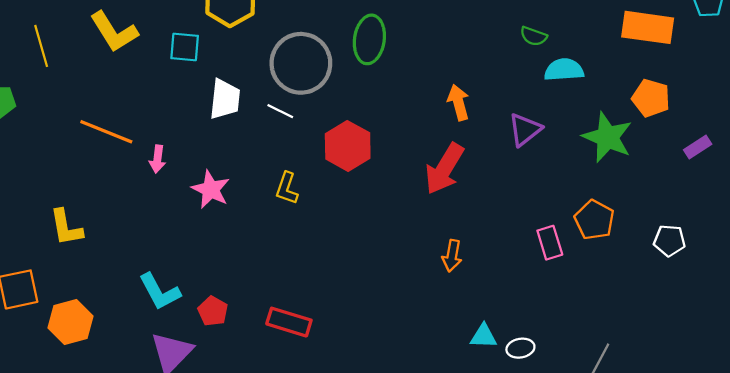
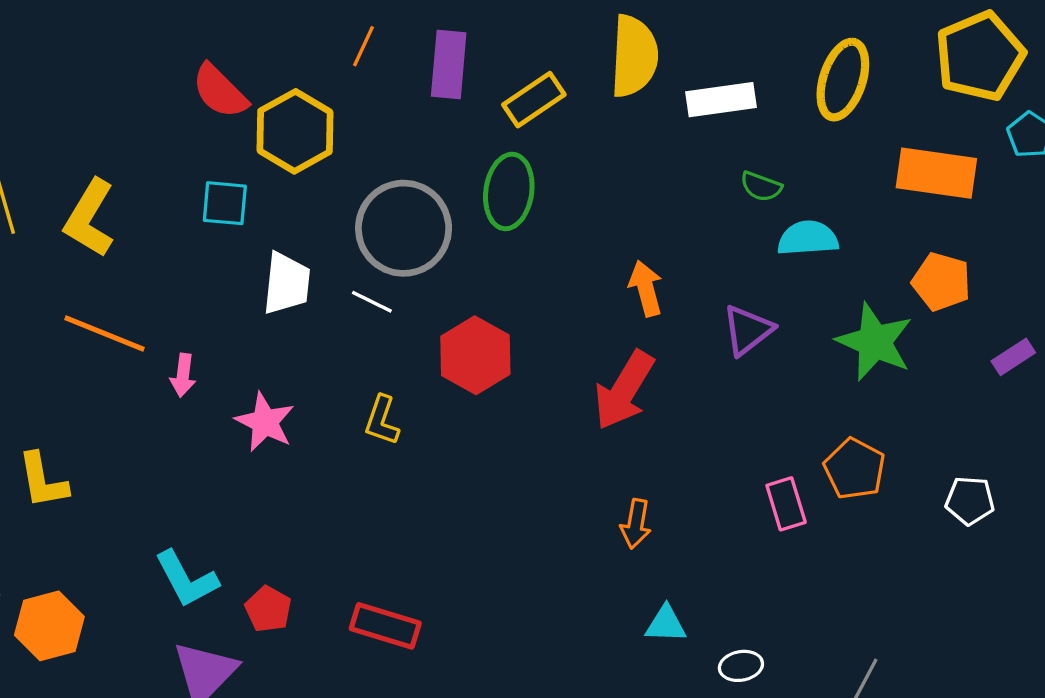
yellow L-shape: (114, 32) -> (89, 218), moved, turned 63
cyan triangle: (484, 336) -> (666, 624), moved

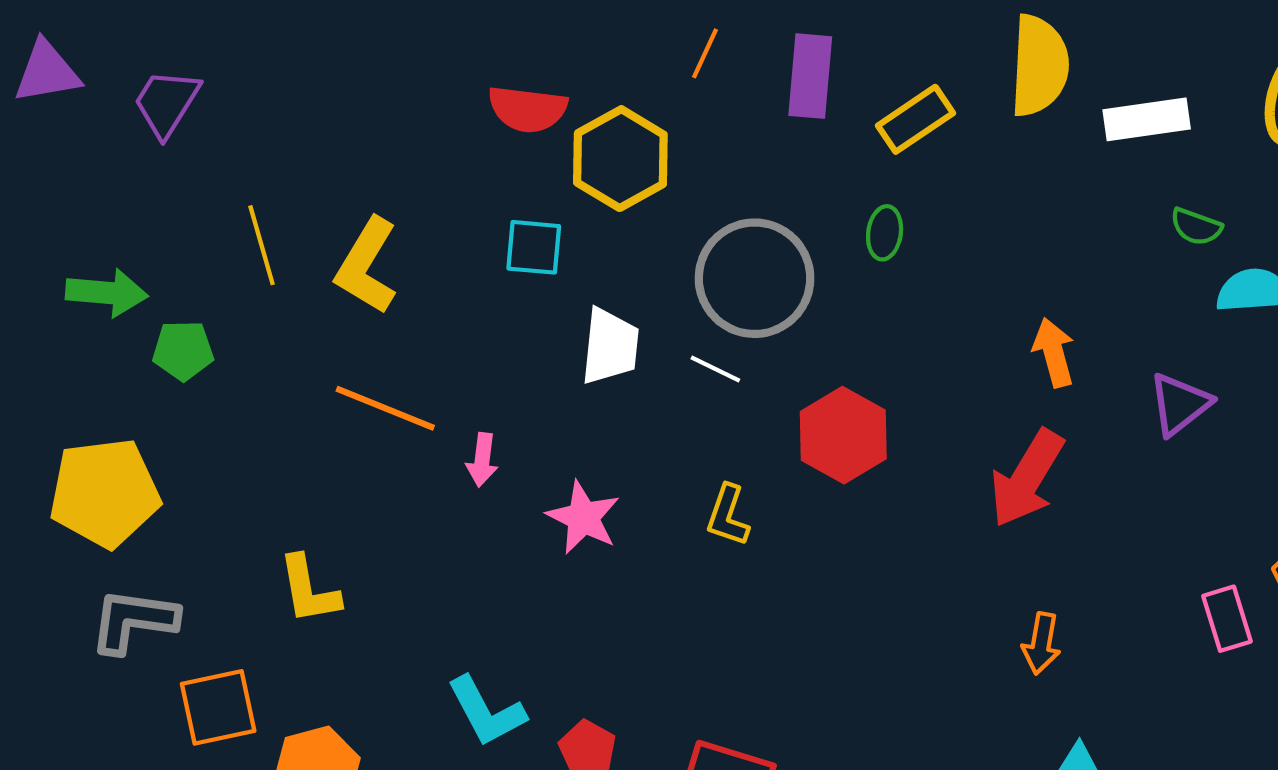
red semicircle: (220, 91) -> (528, 109), turned -38
green ellipse: (509, 191) -> (885, 233), size x0.6

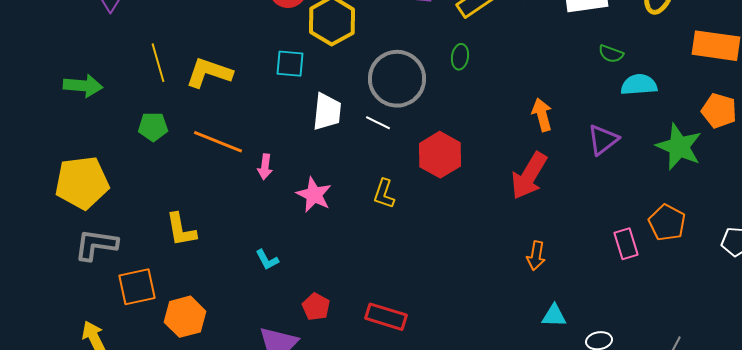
yellow L-shape: (367, 266) -> (209, 73), turned 78
green pentagon: (183, 350) -> (153, 127), moved
cyan L-shape: (486, 712) -> (267, 260), moved, size x0.6

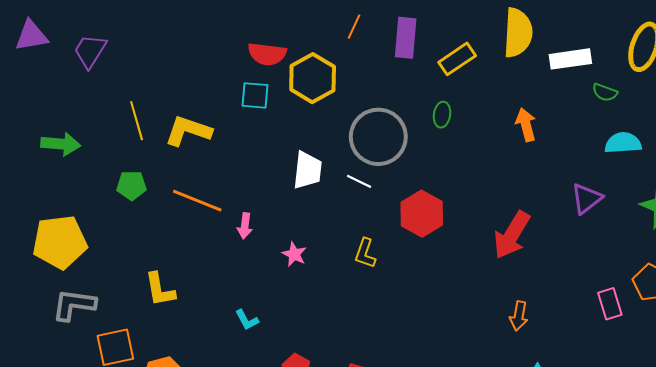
green semicircle: (611, 54) -> (605, 92), moved
cyan square: (290, 64) -> (255, 95), moved
orange arrow: (542, 115) -> (526, 125), moved
pink star: (314, 195) -> (294, 254), size x0.7

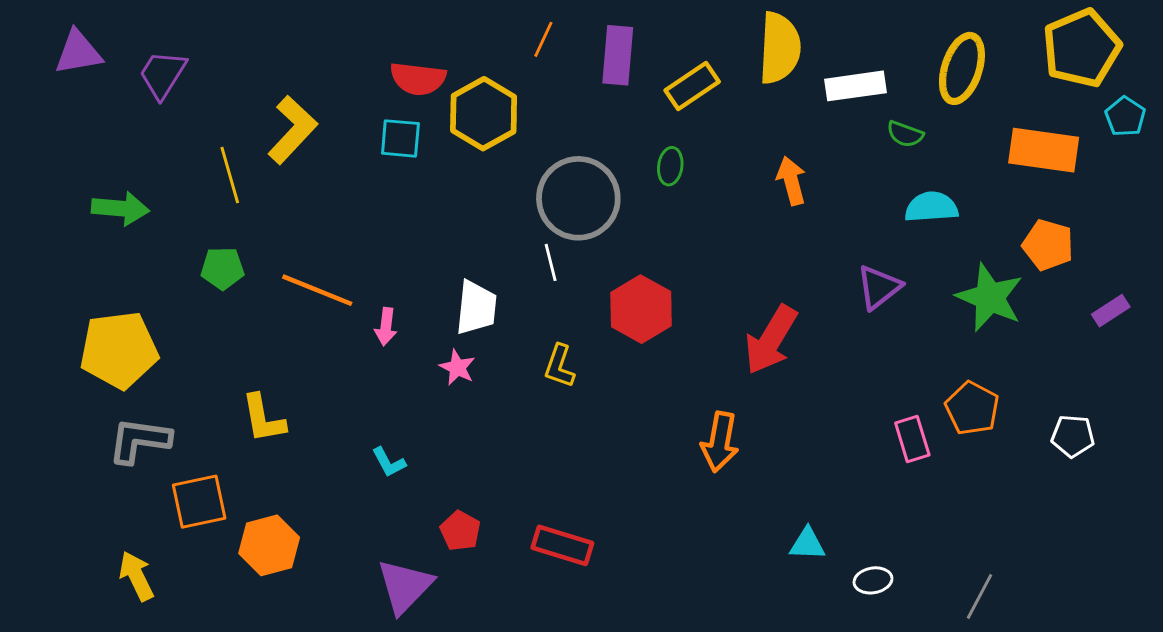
yellow L-shape: (188, 131) -> (292, 130), moved, turned 114
white trapezoid: (307, 170) -> (476, 308), moved
white line: (359, 181) -> (551, 262), turned 50
orange arrow: (519, 316) -> (720, 442), moved, size x1.4

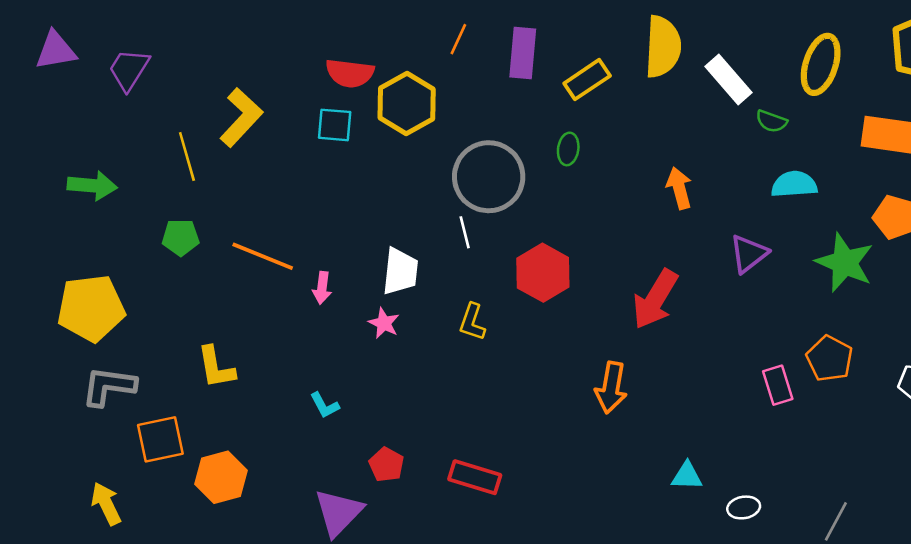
white rectangle: (855, 86) -> (729, 80), turned 57
orange arrow: (791, 181) -> (679, 188), moved

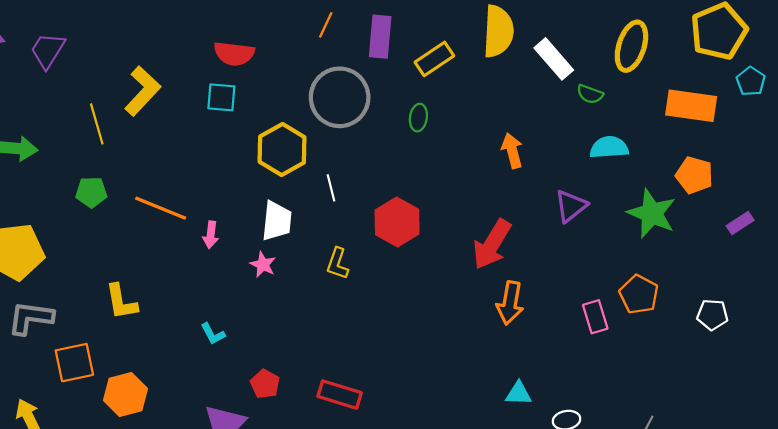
yellow hexagon: (407, 104) -> (282, 150), moved
gray circle: (489, 177) -> (340, 97), moved
orange arrow: (611, 388) -> (510, 303), moved

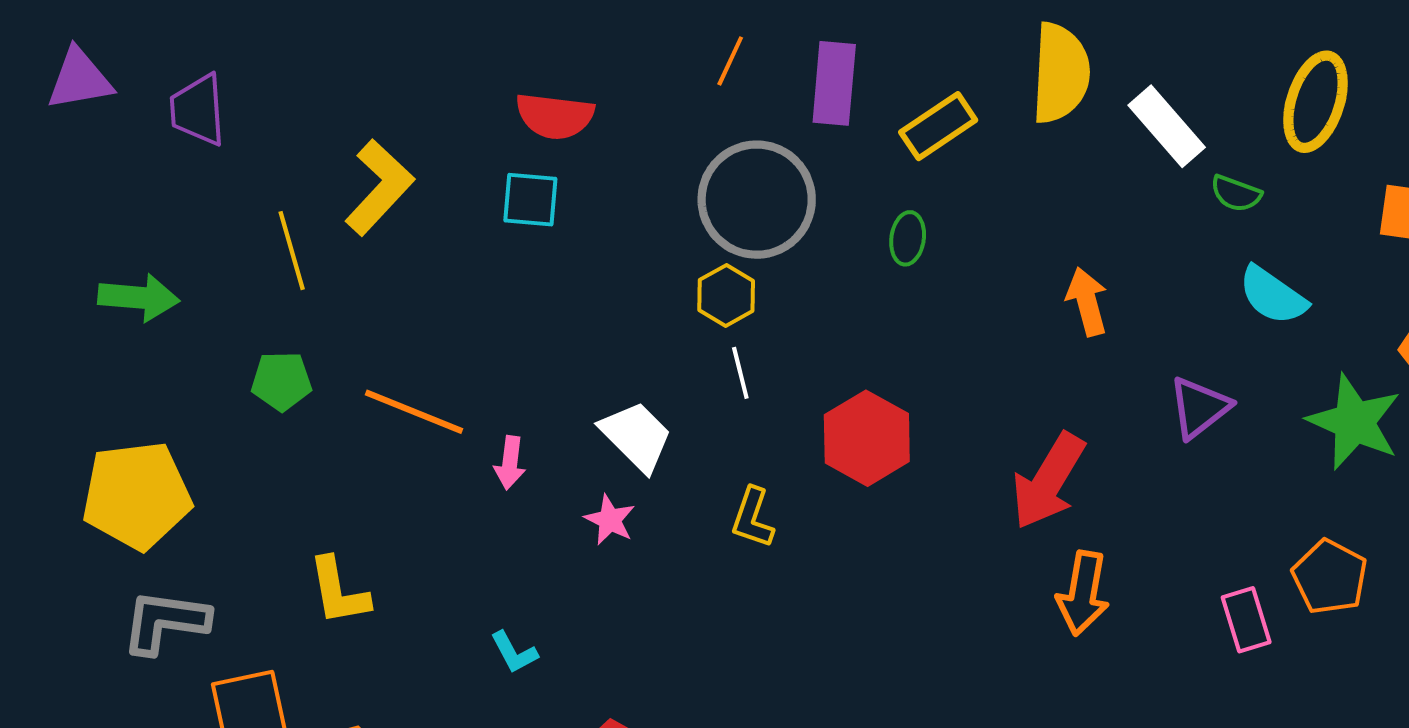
purple trapezoid: (48, 50) -> (198, 110), turned -36
cyan semicircle: (609, 147) -> (1273, 295), turned -141
yellow hexagon: (282, 150) -> (726, 295), moved, size x0.6
white trapezoid: (277, 221) -> (636, 436), turned -51

